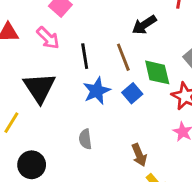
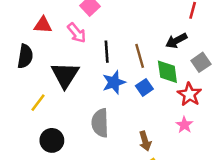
black arrow: (144, 25) -> (176, 41), moved
gray semicircle: (85, 139) -> (100, 123), size x1.6

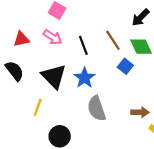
black semicircle: (25, 56) -> (14, 71), turned -30
blue star: (114, 82) -> (84, 78), moved
brown arrow: (145, 141) -> (140, 112), turned -56

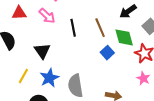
black triangle: (54, 76) -> (42, 51), size x0.7
blue star: (84, 78) -> (49, 78), moved

